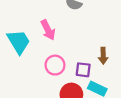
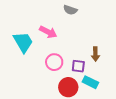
pink arrow: (48, 30) -> (48, 32), turned -36

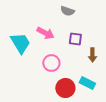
purple square: (78, 66) -> (75, 39), moved

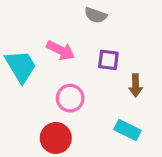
red circle: (65, 88) -> (56, 138), moved

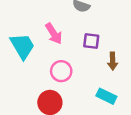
pink arrow: (61, 50) -> (54, 34), turned 30

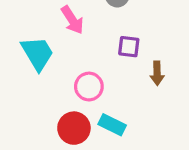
pink arrow: (54, 34) -> (72, 20), moved
cyan rectangle: (106, 96) -> (112, 125), moved

